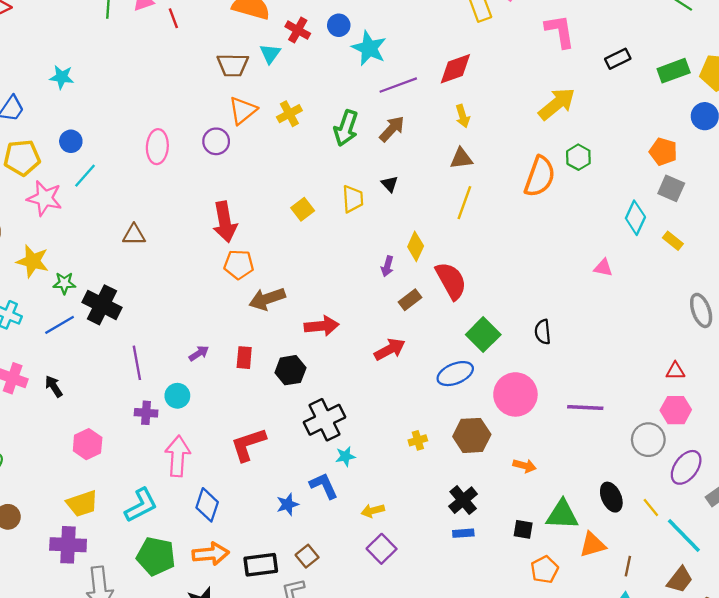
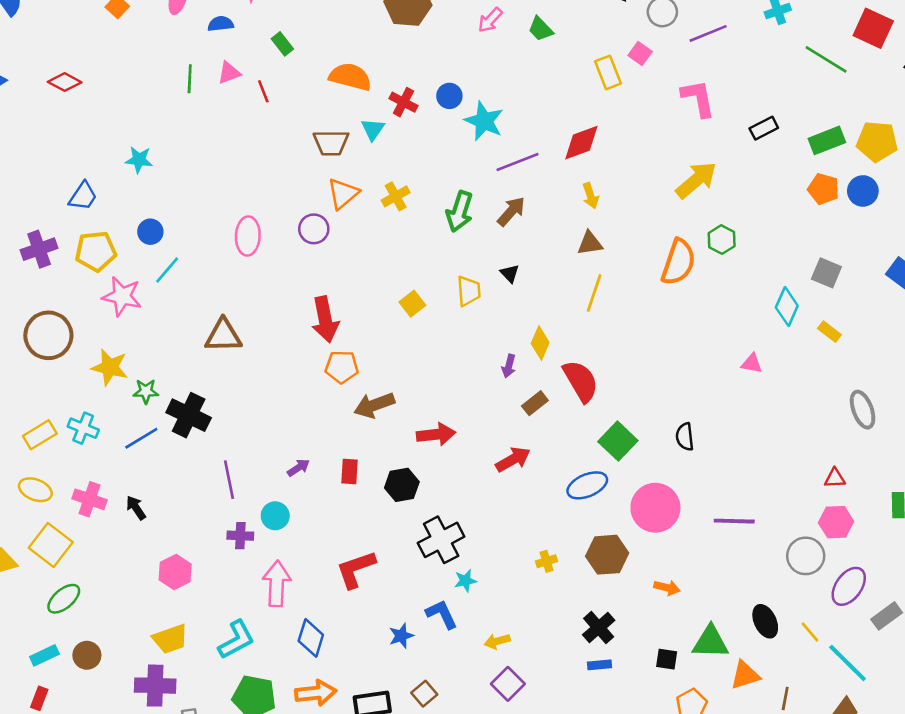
orange pentagon: (663, 152) -> (823, 189), moved
brown triangle: (134, 235) -> (223, 336), size x1.4

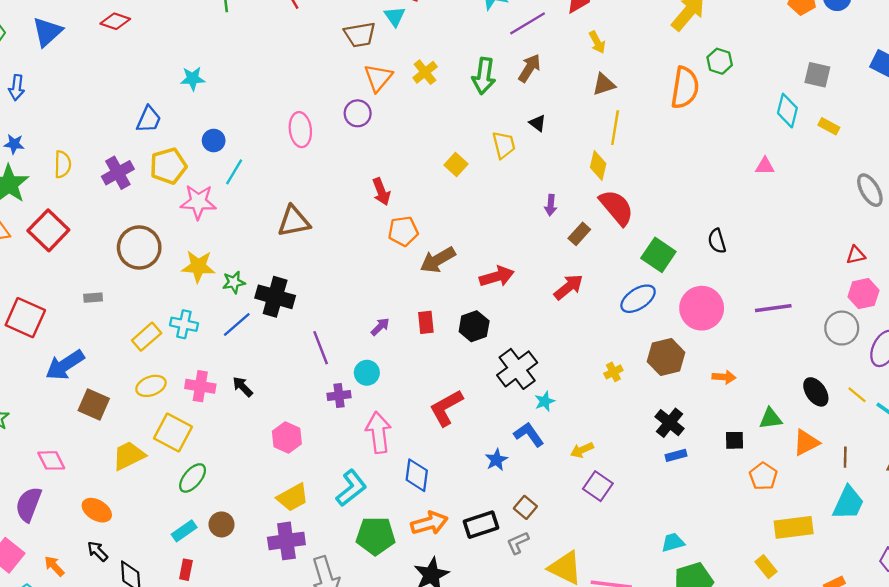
red arrow: (325, 319) -> (381, 192), size x0.7
yellow diamond: (540, 343) -> (598, 166), moved
yellow ellipse: (35, 490) -> (151, 386), turned -32
green triangle: (710, 642) -> (770, 419), size x0.7

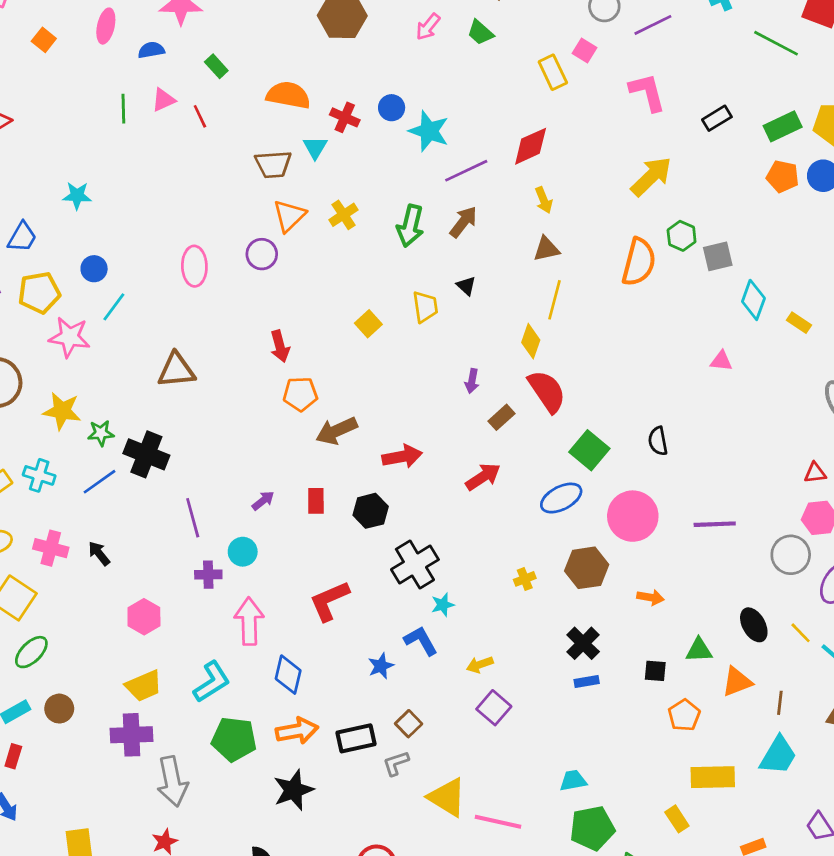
gray square: (817, 75) -> (718, 256), moved, turned -32

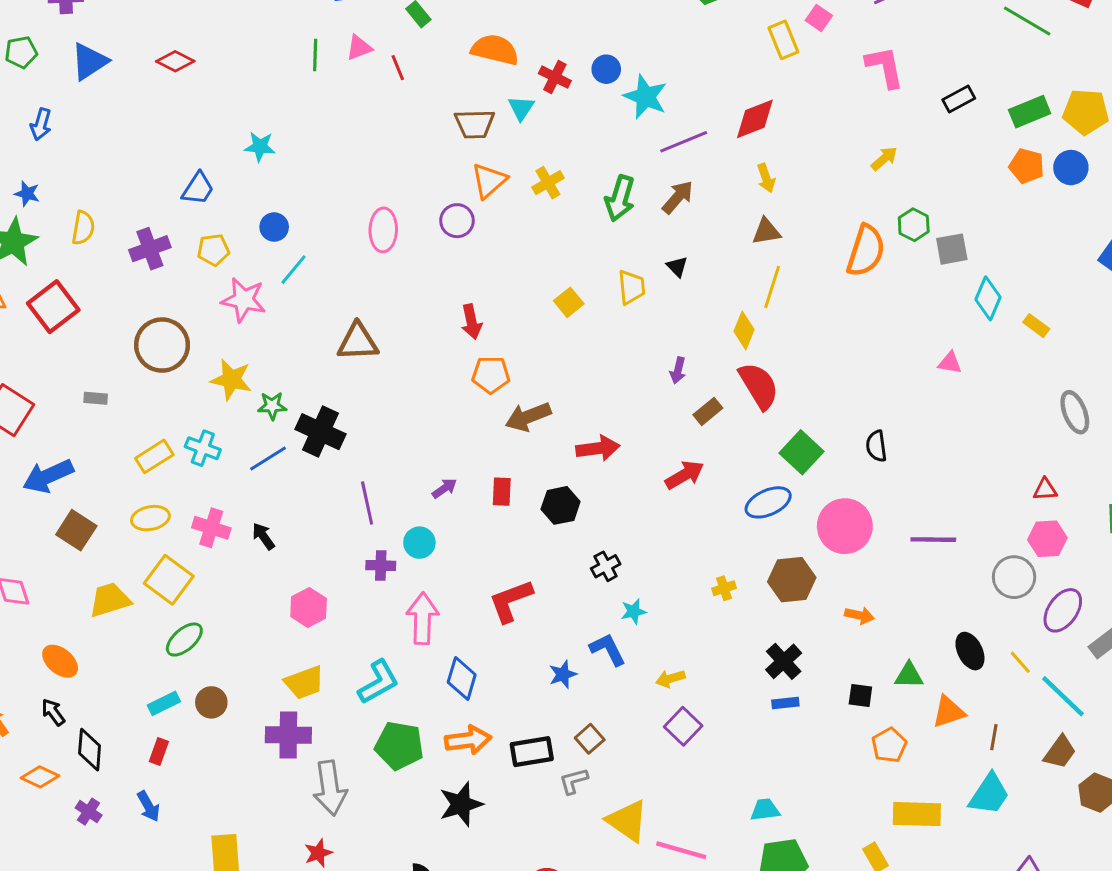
yellow arrow: (651, 176) -> (884, 159), size x0.6
yellow pentagon: (39, 293) -> (213, 250), size x0.7
black cross: (415, 565) -> (606, 566), size x0.6

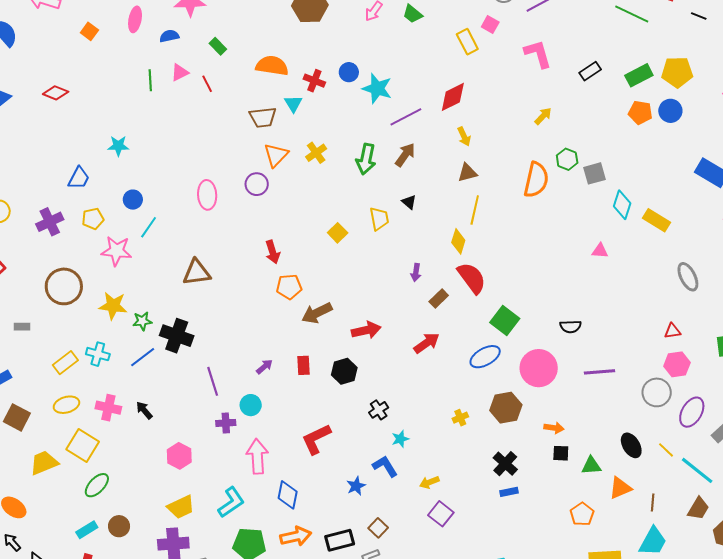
yellow rectangle: (1036, 326) -> (656, 220), size x1.5
black semicircle: (876, 446) -> (571, 327), moved, turned -80
black square: (860, 695) -> (561, 453), moved

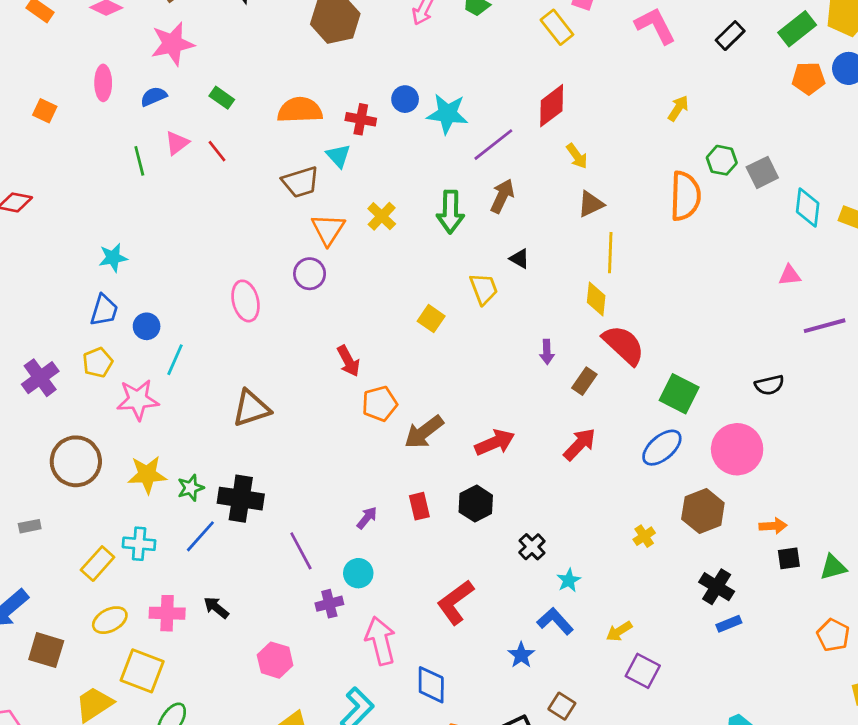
blue trapezoid: (79, 178) -> (104, 310), moved
purple line: (600, 372) -> (825, 326), moved

